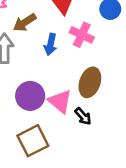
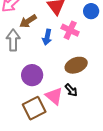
brown ellipse: (90, 82) -> (76, 65), turned 50
pink triangle: (60, 101) -> (54, 96), moved

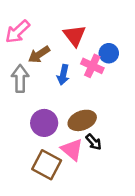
blue circle: (91, 11) -> (109, 53), moved
brown ellipse: (76, 65) -> (82, 120), moved
brown square: (34, 108) -> (47, 165), turned -35

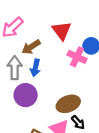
blue arrow: (63, 75) -> (35, 68), moved
purple circle: (44, 123) -> (26, 95), moved

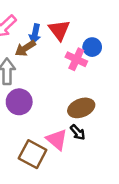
blue arrow: (35, 68) -> (35, 34), moved
brown ellipse: (68, 104) -> (81, 108), moved

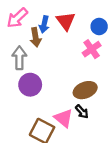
blue circle: (92, 47) -> (99, 27), moved
brown arrow: (25, 48) -> (36, 37), turned -66
pink cross: (76, 59) -> (92, 49), moved, turned 30

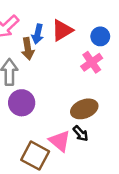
red triangle: (66, 21) -> (62, 30), turned 36

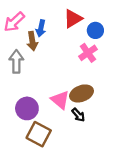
red triangle: (62, 30) -> (73, 19), moved
purple circle: (22, 103) -> (27, 108), moved
pink triangle: (60, 141) -> (60, 100), moved

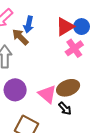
red triangle: (73, 19) -> (65, 27), moved
brown arrow: (32, 41) -> (20, 37), turned 144
purple circle: (27, 108) -> (15, 90), moved

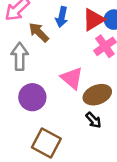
blue arrow: (29, 24) -> (62, 17), moved
pink triangle: (47, 94) -> (72, 78), moved

